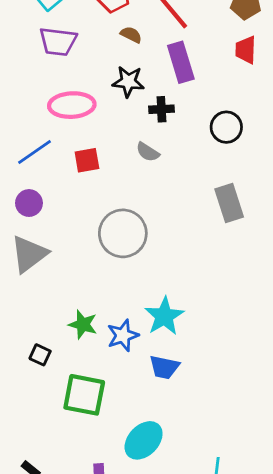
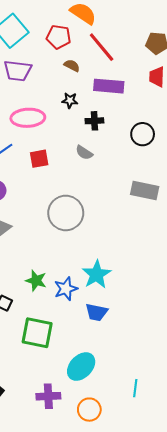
purple rectangle: (181, 62) -> (109, 86), turned -68
black star: (128, 82) -> (70, 100), size x0.7
gray rectangle: (229, 203) -> (145, 190), turned -60

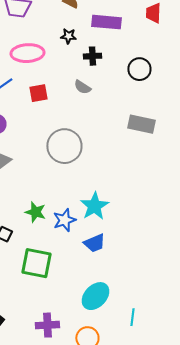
blue trapezoid: (96, 312) -> (94, 243), turned -35
cyan ellipse: (81, 367) -> (95, 296), moved

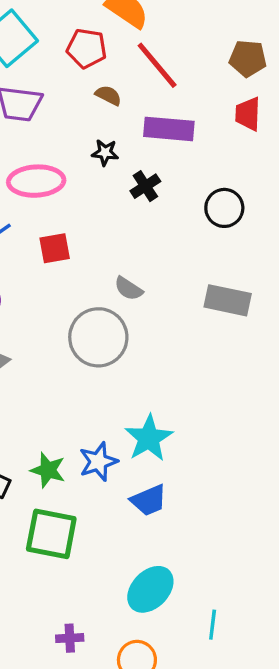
black cross: (92, 56) -> (145, 186), turned -30
gray semicircle: (82, 87) -> (129, 289), moved
green star: (35, 212) -> (48, 470), moved
purple cross: (47, 325) -> (70, 638), size x0.7

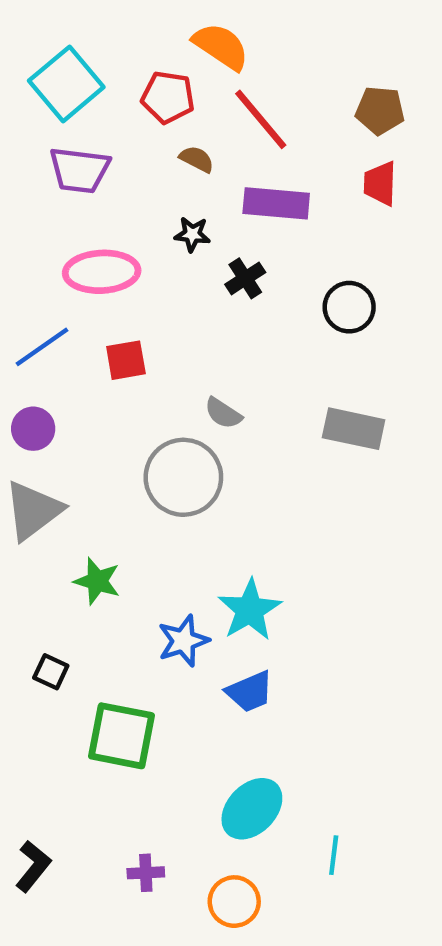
green star: (48, 470) -> (97, 581), moved

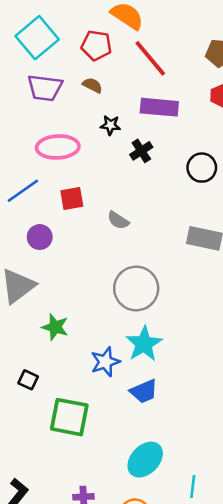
brown semicircle: (197, 159) -> (92, 85), moved
gray semicircle: (223, 413) -> (118, 220), moved
purple circle: (33, 429) -> (40, 237), moved
gray circle: (183, 477) -> (136, 288), moved

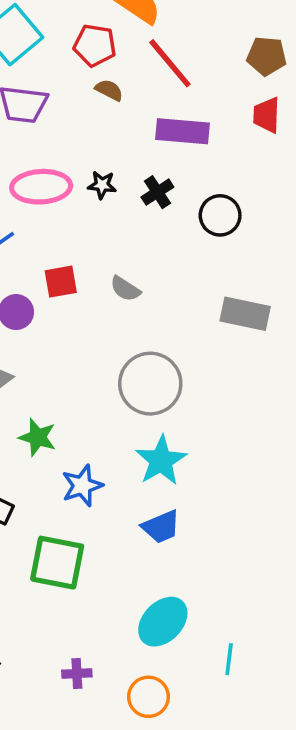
brown semicircle: (92, 85) -> (109, 90), moved
black star: (110, 125) -> (102, 185), moved
black circle: (202, 168) -> (220, 215), moved
red square: (72, 198) -> (61, 282), moved
blue star: (105, 362) -> (82, 486), moved

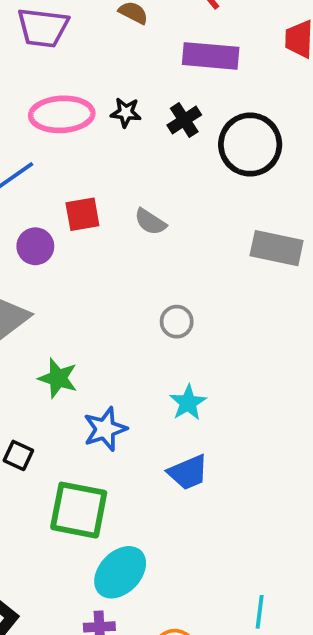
black circle: (220, 215) -> (250, 145), size x1.4
gray circle: (150, 384) -> (177, 322), size x0.5
cyan star: (161, 461) -> (188, 403), size x0.7
cyan ellipse: (163, 622) -> (120, 572), moved

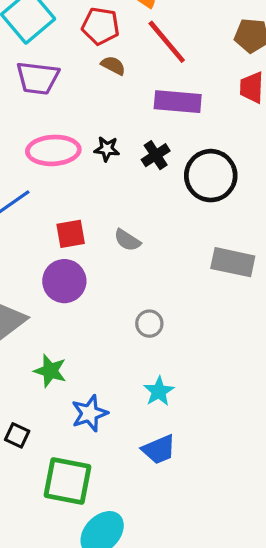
purple circle: (35, 246) -> (64, 281), moved, size x1.4

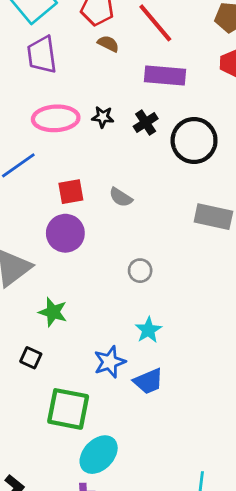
purple trapezoid: (38, 78) -> (42, 55), turned 75
blue star: (90, 413) -> (110, 362), moved
black square: (17, 435) -> (31, 358), moved

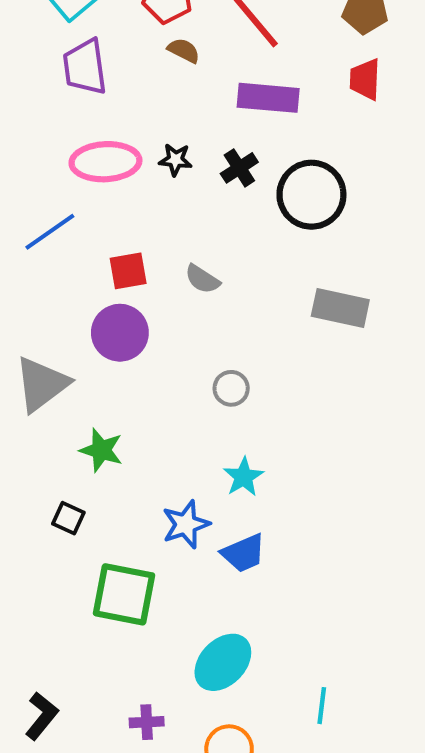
cyan ellipse: (99, 455) -> (223, 662), moved

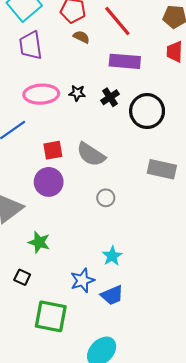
gray semicircle: (202, 279) -> (91, 154), size x1.6
gray circle: (231, 388) -> (106, 198), moved

